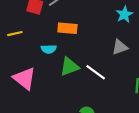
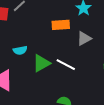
orange rectangle: (67, 28) -> (61, 25), moved

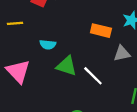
green triangle: (41, 63) -> (67, 66), turned 30

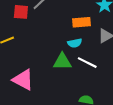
cyan semicircle: (48, 45) -> (75, 43), moved

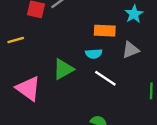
green triangle: (62, 62) -> (63, 69), moved, turned -36

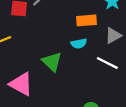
green triangle: (63, 69) -> (52, 62), turned -40
white line: (105, 78) -> (107, 63), moved

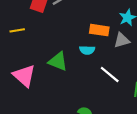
gray triangle: (113, 36) -> (122, 40), moved
green triangle: (52, 62) -> (58, 61), turned -35

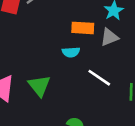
green triangle: (58, 61) -> (39, 86), moved, turned 35

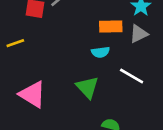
green triangle: (39, 86) -> (87, 87), moved

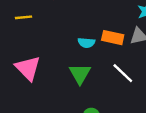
orange rectangle: (111, 26) -> (113, 38), moved
cyan semicircle: (100, 52) -> (86, 43), moved

